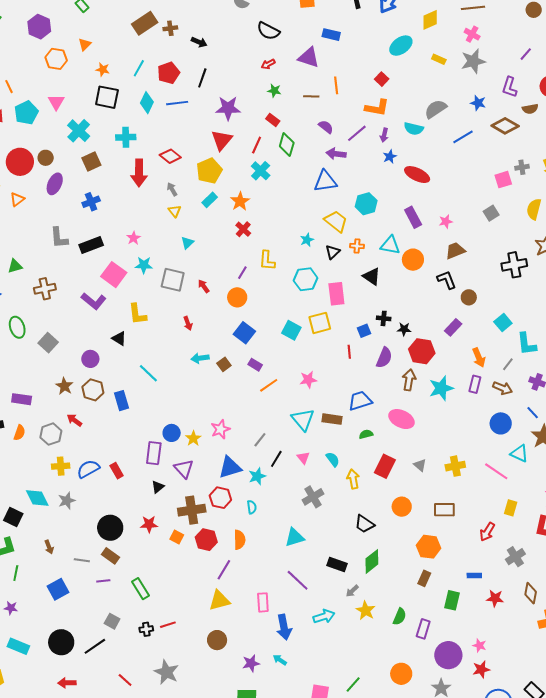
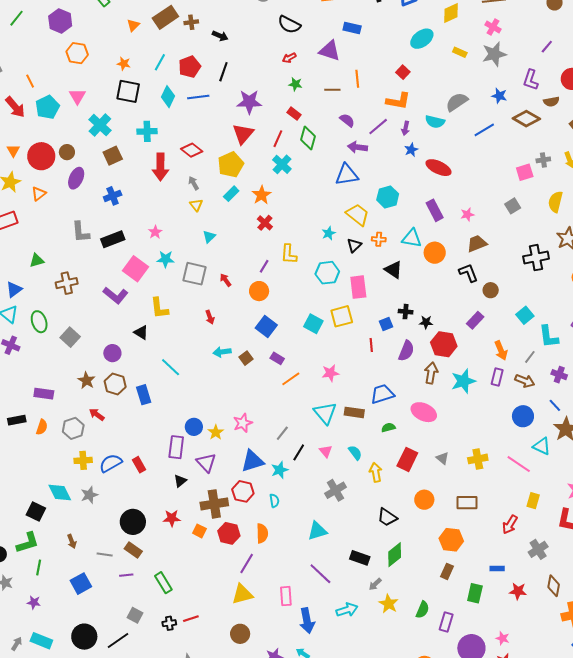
orange triangle: (85, 44) -> (133, 25), moved

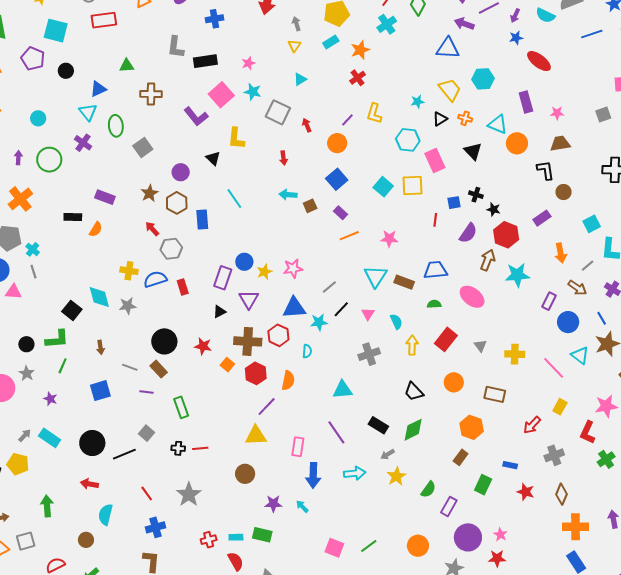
pink rectangle: (358, 287) -> (435, 161), turned -30
purple rectangle: (497, 377) -> (549, 301), moved
gray hexagon: (73, 428) -> (171, 249), moved

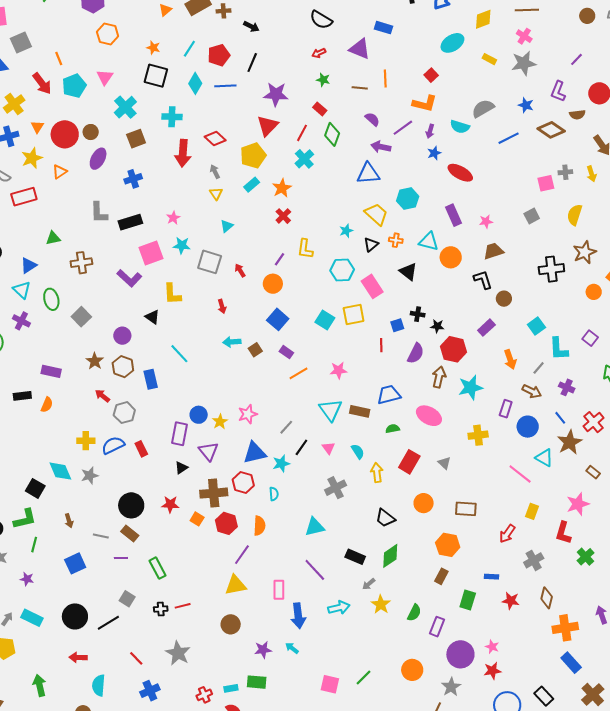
pink square: (221, 95) -> (151, 253), turned 30
yellow cross: (515, 354) -> (478, 435), moved

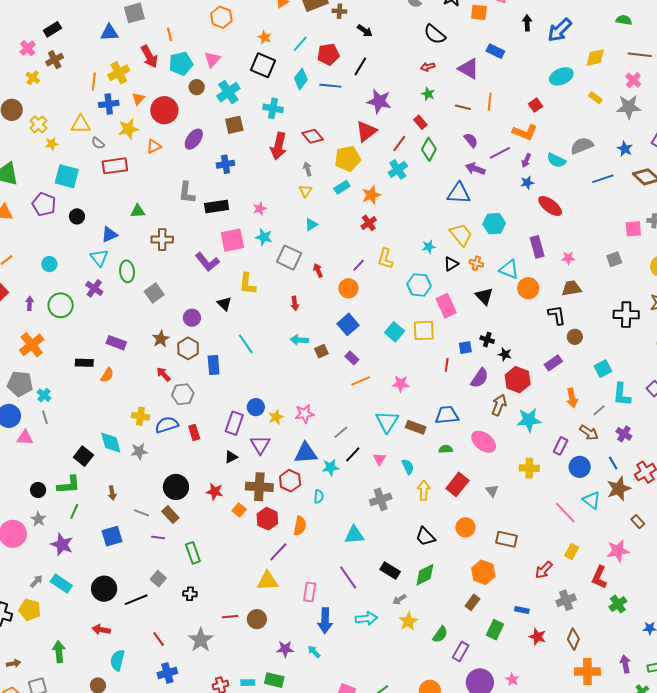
brown circle: (91, 132) -> (197, 87), moved
purple star: (27, 579) -> (62, 544), size x1.6
red line: (183, 606) -> (230, 617), moved

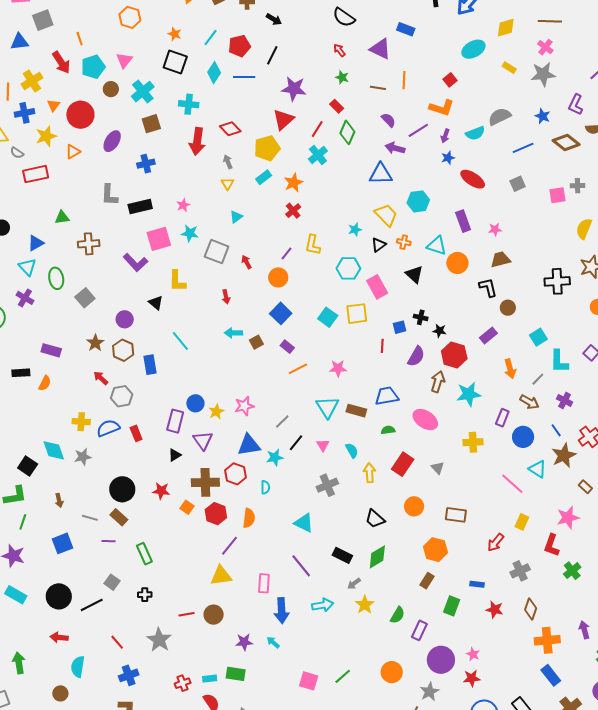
red arrow: (428, 67) -> (339, 50), turned 72
cyan semicircle: (556, 160) -> (475, 133), turned -42
gray square: (614, 259) -> (518, 184), moved
cyan triangle: (354, 535) -> (304, 523), turned 35

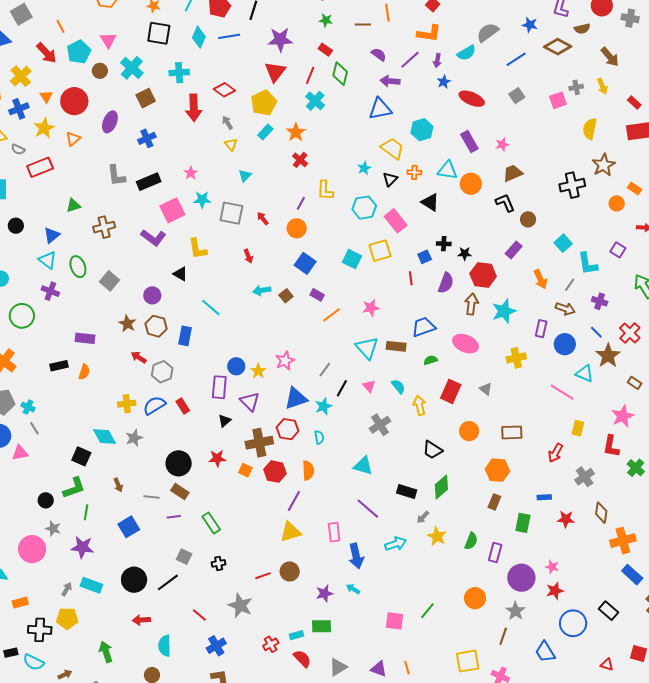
blue rectangle: (150, 365) -> (185, 336), turned 30

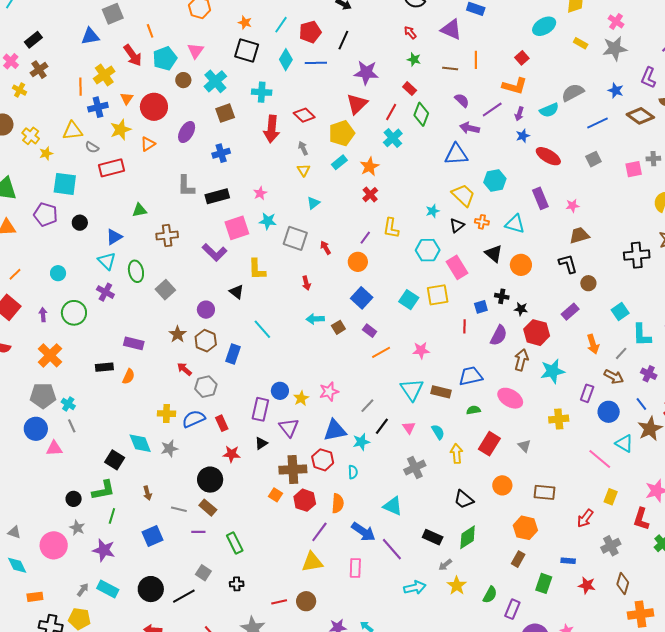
orange circle: (471, 184) -> (521, 265), moved
red star: (217, 458) -> (231, 454), moved
blue arrow: (356, 556) -> (363, 532), moved, turned -50

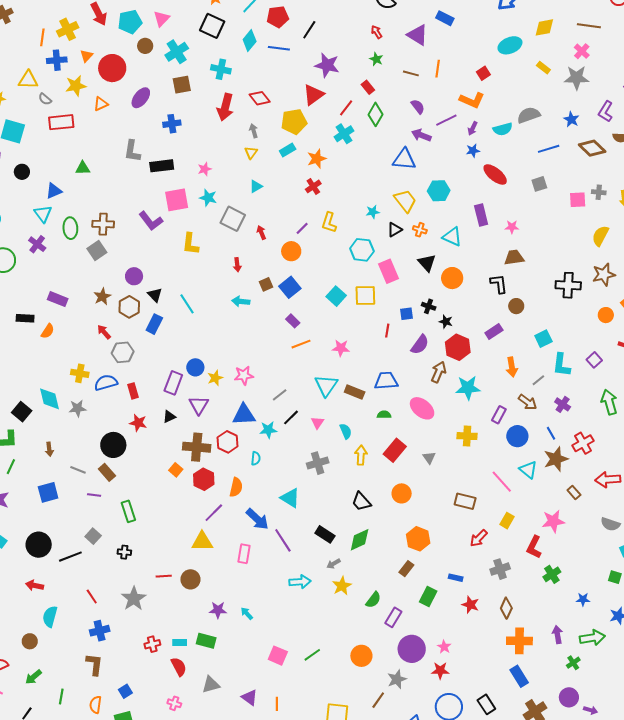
brown cross: (167, 236) -> (103, 224), moved
black triangle: (237, 292) -> (155, 295), moved
brown square: (338, 327) -> (266, 284), moved
brown rectangle: (545, 492) -> (465, 501), moved

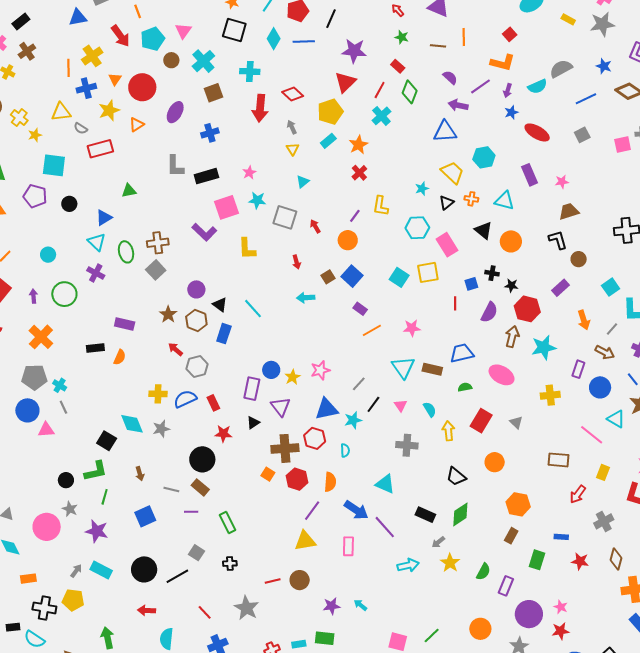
gray cross: (318, 463) -> (407, 445), turned 30

